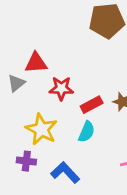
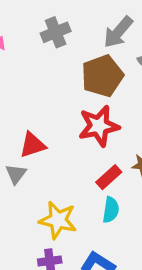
red star: (61, 88) -> (99, 126), moved, size x1.4

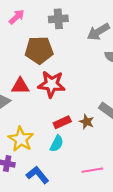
brown pentagon: (102, 76) -> (39, 50), moved
red star: (99, 126) -> (52, 84), moved

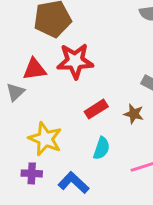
brown star: (87, 122) -> (134, 114), moved
cyan semicircle: (57, 144) -> (102, 148), moved

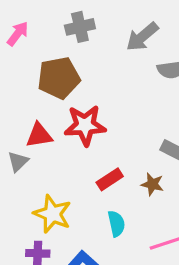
cyan semicircle: (102, 148) -> (116, 224), turned -30

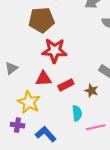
red triangle: (39, 135) -> (43, 79), moved
cyan semicircle: (116, 224) -> (77, 113), moved

